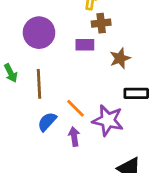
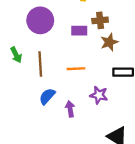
brown cross: (101, 23) -> (100, 20), moved
orange line: (75, 108) -> (76, 69), moved, turned -48
purple star: (108, 120) -> (99, 95), size x0.7

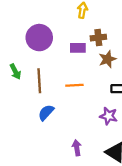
purple star: (99, 95) -> (109, 116), moved
purple arrow: (70, 109) -> (77, 148), moved

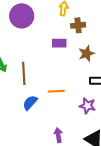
purple circle: (39, 38) -> (22, 16), moved
brown cross: (98, 38) -> (78, 25), moved
orange line: (74, 85) -> (56, 91), moved

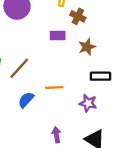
brown cross: (78, 25) -> (78, 16), turned 32
brown line: (24, 73) -> (19, 68), turned 45

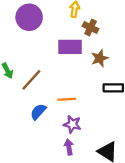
purple rectangle: (58, 36) -> (70, 47), size x1.5
purple star: (88, 103) -> (72, 124), moved

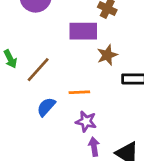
brown star: (100, 58) -> (107, 55), moved
purple arrow: (69, 147) -> (94, 147), moved

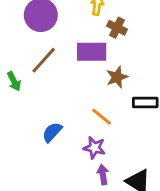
brown line: (38, 70) -> (44, 60), moved
orange line: (79, 92) -> (101, 117), moved, turned 42

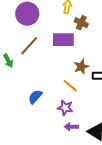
brown star: (117, 77) -> (81, 67), moved
purple arrow: (103, 174) -> (71, 127), turned -80

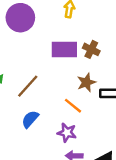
brown cross: (81, 23) -> (91, 49), moved
brown line: (29, 46) -> (28, 86), moved

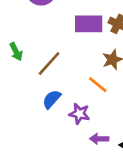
purple star: (67, 133) -> (79, 114), moved

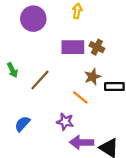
blue semicircle: (52, 99) -> (22, 124), moved
purple arrow: (99, 139) -> (82, 142), size x1.5

